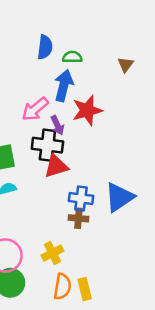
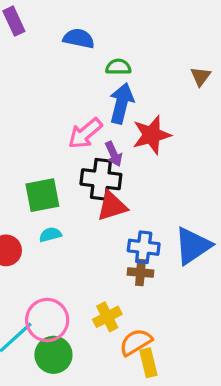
blue semicircle: (45, 47) -> (79, 38), moved, turned -85
green semicircle: (72, 57) -> (118, 67), moved
orange semicircle: (62, 287) -> (136, 342), moved, turned -130

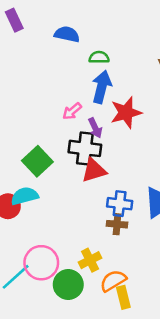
pink arrow: (85, 133) -> (72, 111), size x0.7
green square: (42, 195) -> (37, 161), turned -32
cyan semicircle: (50, 235) -> (25, 196), moved, size x1.5
green circle: (53, 355) -> (68, 285), moved

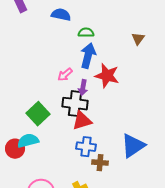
red star: (126, 113) -> (107, 76), turned 30
purple arrow: (95, 128) -> (83, 88), turned 35
blue cross: (120, 204) -> (86, 147), moved

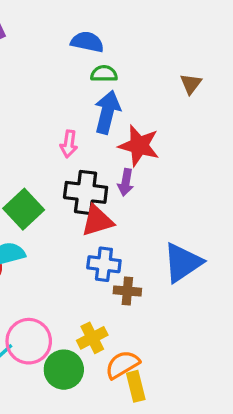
blue semicircle: (61, 15) -> (87, 42), moved
pink arrow: (65, 75) -> (69, 144), turned -42
purple arrow: (83, 88) -> (126, 182), moved

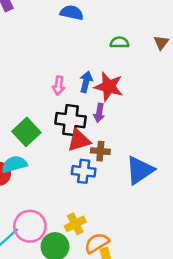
green semicircle: (104, 74) -> (119, 43), moved
brown triangle: (191, 84) -> (161, 43), moved
blue arrow: (107, 112) -> (86, 82), moved, size x0.7
brown cross: (127, 291) -> (100, 151), moved

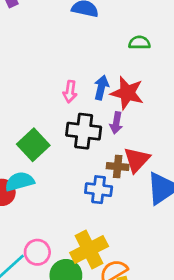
red triangle: (79, 140) -> (137, 160), moved, turned -30
yellow cross: (75, 224) -> (89, 250), size x1.5
pink circle: (30, 226) -> (37, 252), size x0.7

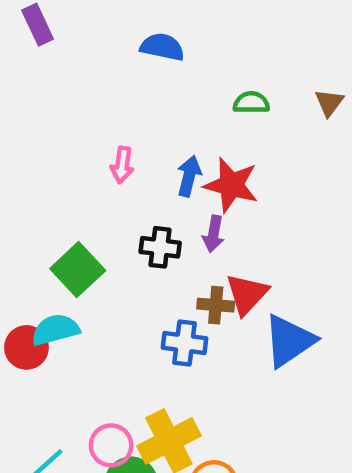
pink arrow: (70, 92) -> (122, 165), moved
black cross: (84, 131) -> (160, 247), size x0.7
pink circle: (37, 252) -> (111, 445), moved

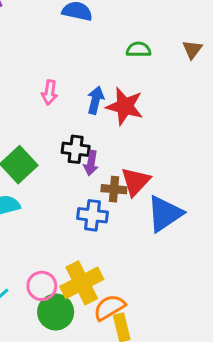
purple arrow: (213, 234) -> (91, 163), moved

